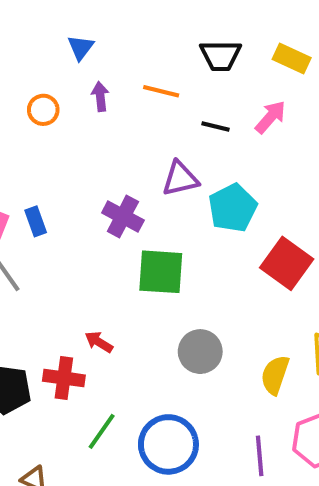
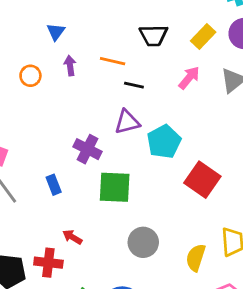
yellow rectangle: (292, 59) -> (203, 37), turned -70
black line: (216, 126) -> (134, 85), moved
blue rectangle: (36, 221) -> (54, 185), moved

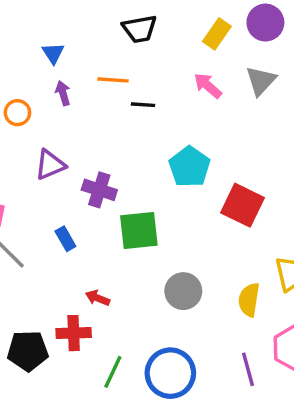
blue triangle: (56, 32) -> (53, 53), moved
black trapezoid: (153, 35) -> (140, 29), moved
pink arrow: (189, 78) -> (208, 86), turned -80
purple triangle: (127, 122) -> (50, 165), moved

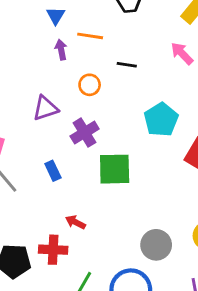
orange line: (113, 80) -> (90, 36), moved
orange circle: (17, 113) -> (90, 85), moved
purple cross: (99, 190) -> (85, 133), turned 36
gray circle: (183, 291) -> (156, 245), moved

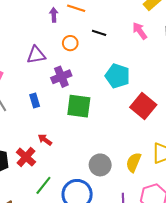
cyan pentagon: (161, 120) -> (118, 76), turned -30
red cross: (53, 250) -> (26, 157), turned 30

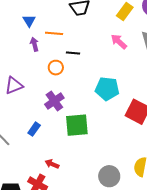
black line: (99, 33) -> (73, 53), moved
purple triangle: (36, 55) -> (14, 85), moved
blue rectangle: (35, 101) -> (34, 129), turned 64

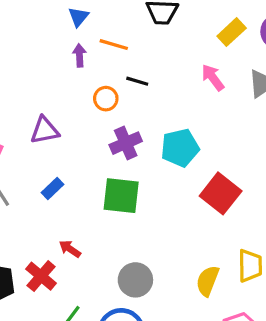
purple triangle: (14, 85) -> (45, 130), moved
cyan pentagon: (107, 89) -> (180, 148), turned -30
purple cross: (54, 101) -> (126, 143), moved
gray circle: (109, 176) -> (135, 280), moved

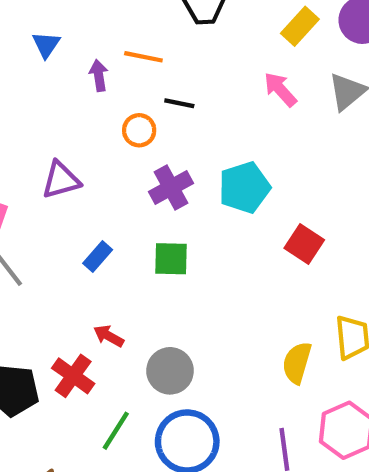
blue triangle: (78, 17) -> (46, 45), moved
blue rectangle: (53, 189) -> (98, 257), moved
red square: (221, 193) -> (304, 244), size x0.7
green square: (121, 196) -> (171, 259), size x0.7
gray circle: (135, 280) -> (170, 371), moved

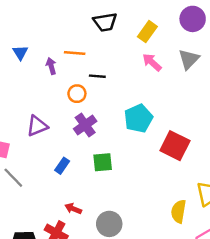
yellow rectangle: (300, 26) -> (147, 32), moved
purple cross: (171, 188) -> (85, 125), moved
red square: (304, 244) -> (175, 146), size x1.4

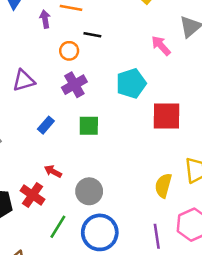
pink arrow: (152, 62) -> (161, 46), moved
red square: (175, 146) -> (167, 116), turned -32

